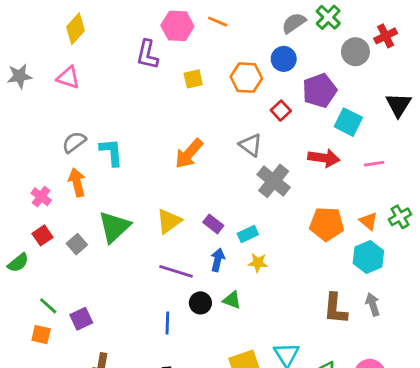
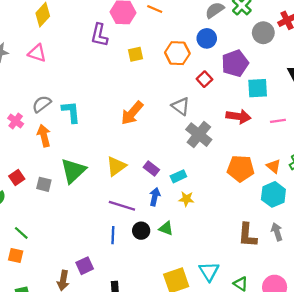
cyan square: (348, 122) -> (258, 88), turned -30
pink cross: (41, 197) -> (16, 121), moved
gray square: (77, 244) -> (44, 184), turned -35
purple square: (81, 319) -> (85, 266), moved
blue line: (167, 323) -> (113, 235), moved

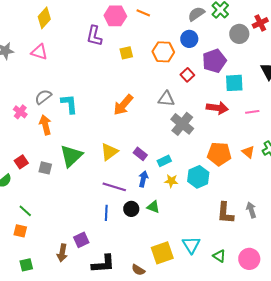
gray triangle: (181, 106) -> (166, 99), turned -30
cyan hexagon: (273, 194) -> (198, 177), moved

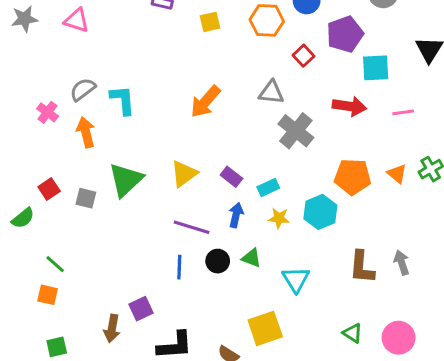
cyan triangle: (191, 245) -> (296, 279), moved

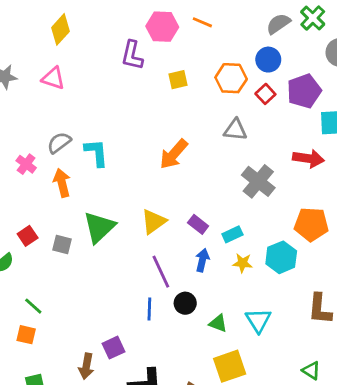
red square: (303, 56) -> (265, 94), moved
gray triangle: (271, 92) -> (235, 130), moved
purple line: (192, 227) -> (161, 272), turned 48
green triangle: (251, 258) -> (218, 323), moved

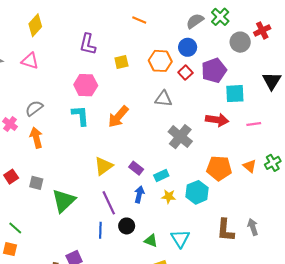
pink hexagon: (162, 27) -> (86, 85), moved
cyan L-shape: (96, 153) -> (80, 116), moved
green triangle: (99, 227) -> (64, 201), moved

